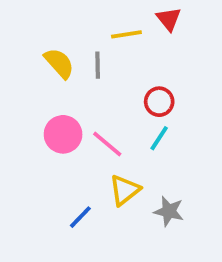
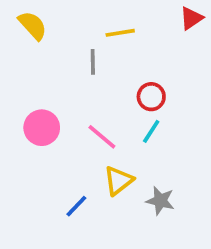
red triangle: (169, 19) -> (191, 18), moved, turned 35
yellow semicircle: (59, 63) -> (33, 25), moved
pink circle: (63, 134) -> (42, 128), moved

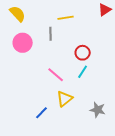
pink circle: (42, 128) -> (23, 43), moved
gray star: (160, 201) -> (98, 110), moved

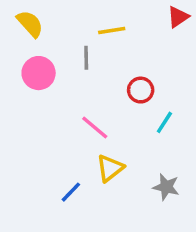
cyan line: (83, 72) -> (164, 122), moved

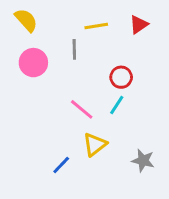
red triangle: (178, 17) -> (139, 25), moved
cyan line: (164, 122) -> (117, 105), moved

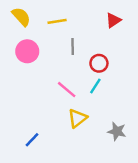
yellow line: (96, 26) -> (57, 21), moved
gray line: (74, 49) -> (73, 47), moved
blue line: (61, 165) -> (32, 140), moved

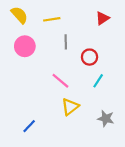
cyan line: (95, 86) -> (98, 81), moved

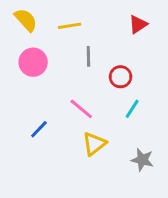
blue line: (29, 126) -> (39, 129), moved

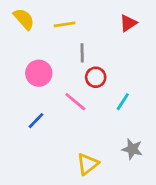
pink circle: (33, 62) -> (39, 73), moved
red circle: (120, 77) -> (96, 77), moved
yellow triangle: (94, 144) -> (88, 164), moved

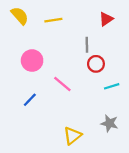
gray line: (82, 53) -> (87, 45), moved
red circle: (96, 77) -> (96, 64), moved
cyan line: (123, 102) -> (112, 86), moved, turned 40

